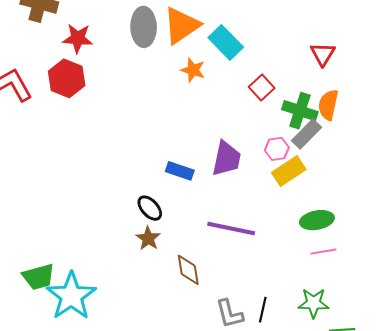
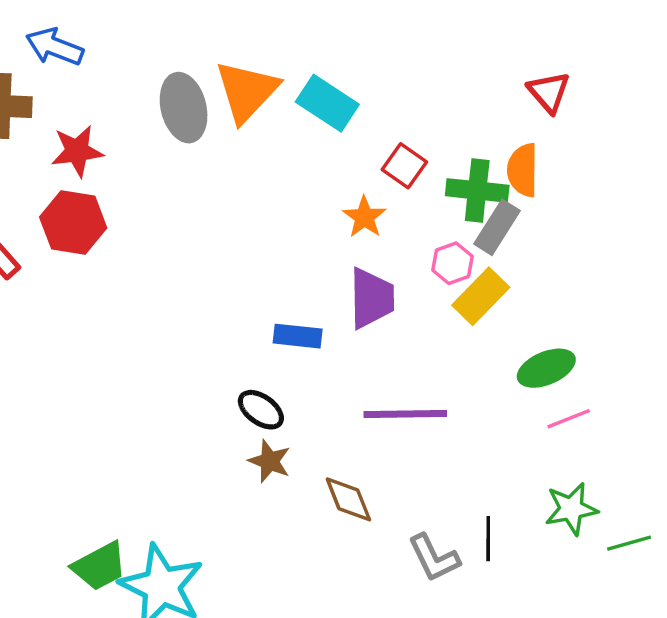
red triangle: (323, 54) -> (549, 92), moved
orange star: (193, 70) -> (364, 217), moved, turned 30

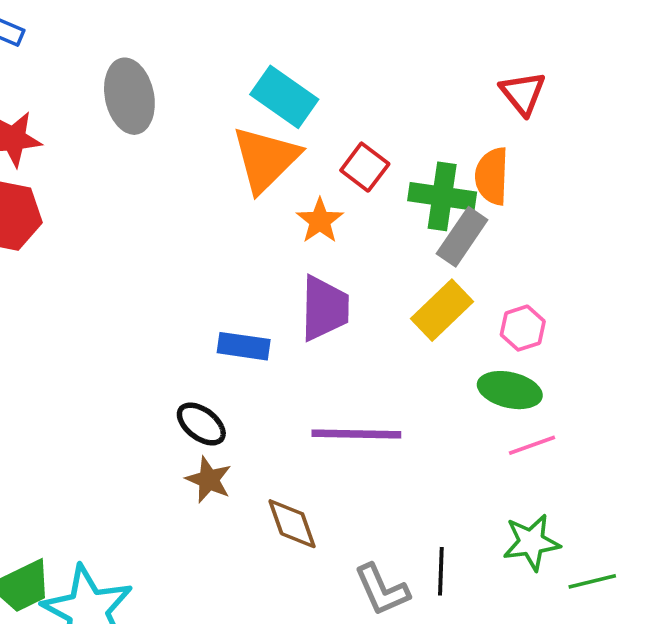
orange triangle: (247, 91) -> (266, 159), moved
pink hexagon: (453, 263) -> (523, 328), moved
green ellipse: (546, 368) -> (510, 390), turned 34

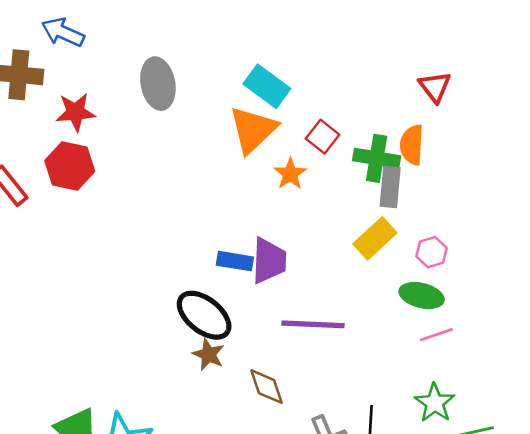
gray rectangle: (462, 237) -> (390, 187), turned -30
purple trapezoid: (324, 308) -> (269, 261), moved
black ellipse: (201, 424) -> (204, 315), size x1.6
green star: (531, 542) -> (435, 403), turned -30

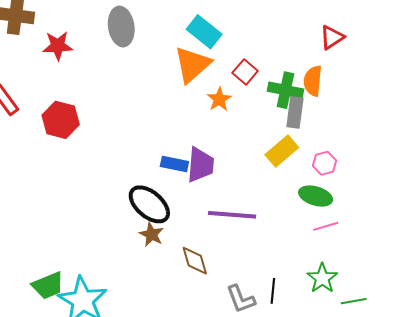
red triangle: (435, 87) -> (332, 37), turned 32
red hexagon: (70, 166) -> (61, 120), moved

